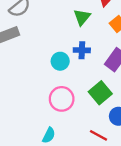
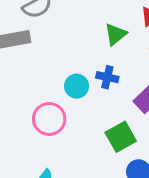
pink circle: (62, 99) -> (49, 119), moved

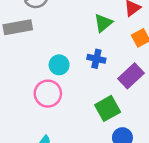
cyan circle: (77, 86) -> (59, 65), moved

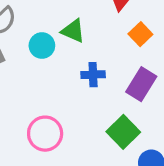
green triangle: (103, 23) -> (73, 31), moved, turned -42
cyan circle: (59, 65) -> (42, 46), moved

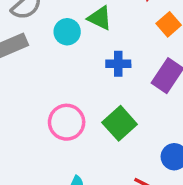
green square: (123, 132) -> (120, 123), moved

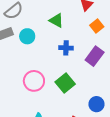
cyan circle: (67, 32) -> (27, 36), moved

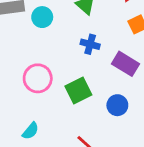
purple rectangle: (95, 56) -> (126, 64), turned 72
blue circle: (96, 104) -> (117, 105), moved

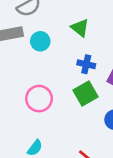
green square: (78, 91) -> (86, 94), moved

